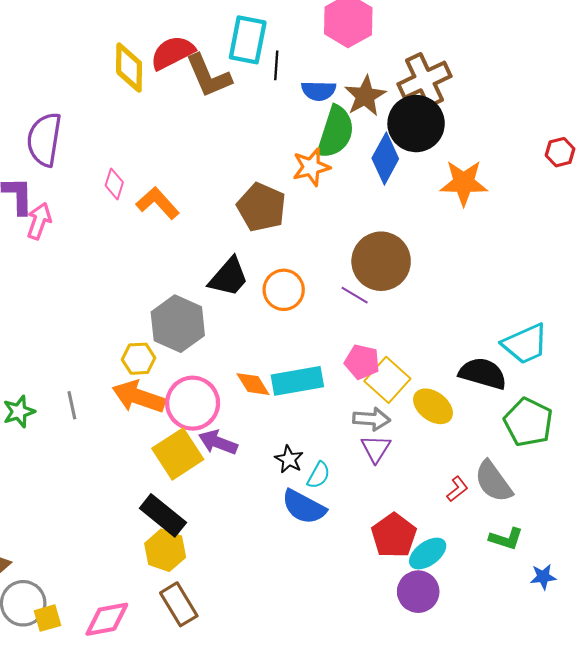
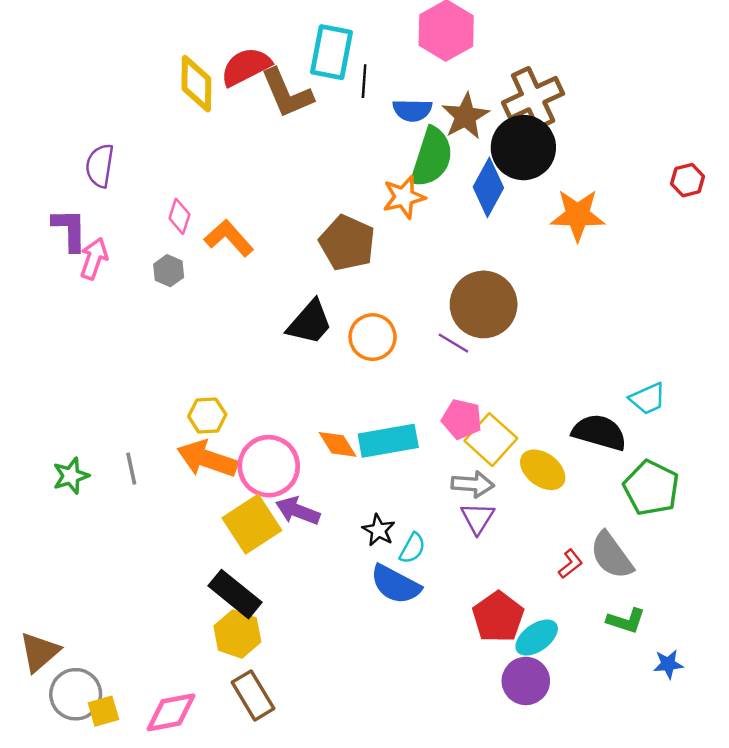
purple semicircle: (44, 139) -> (100, 166), size x0.7
gray hexagon: (178, 324) -> (169, 271), moved, size x0.5
cyan trapezoid: (525, 344) -> (648, 399), size x0.7

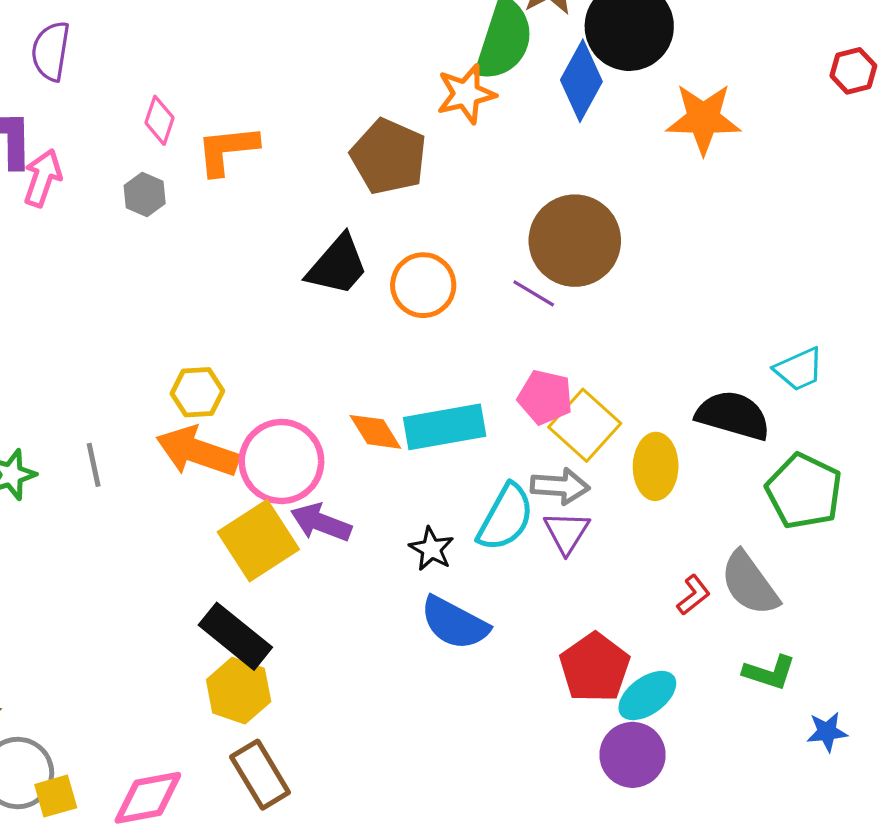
orange L-shape: (229, 238) -> (227, 150), turned -54
yellow ellipse: (543, 470) -> (656, 466), turned 54
cyan semicircle: (412, 548) -> (506, 518), moved, size x1.6

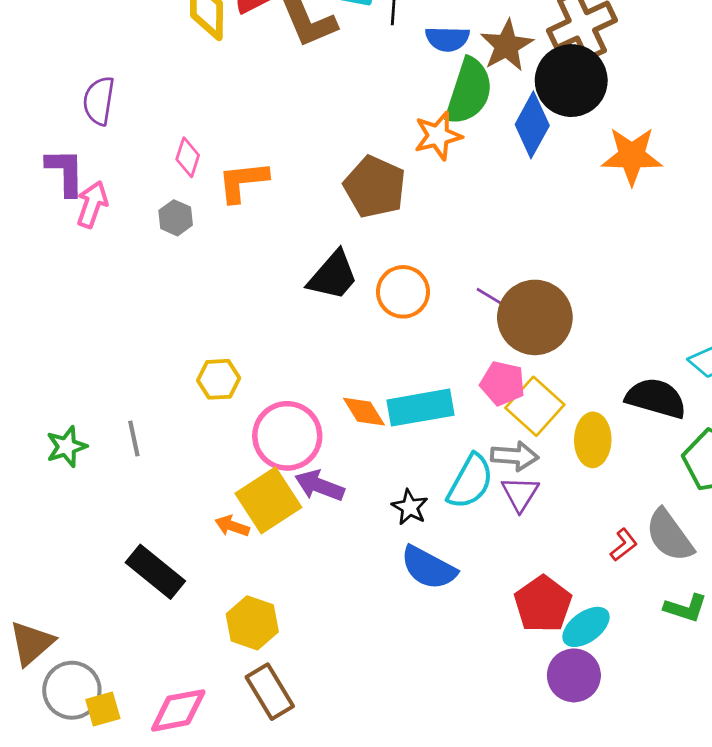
brown circle: (575, 241) -> (535, 317), moved
orange arrow: (197, 452) -> (232, 526), moved, size x0.5
black rectangle: (235, 636) -> (155, 572), moved

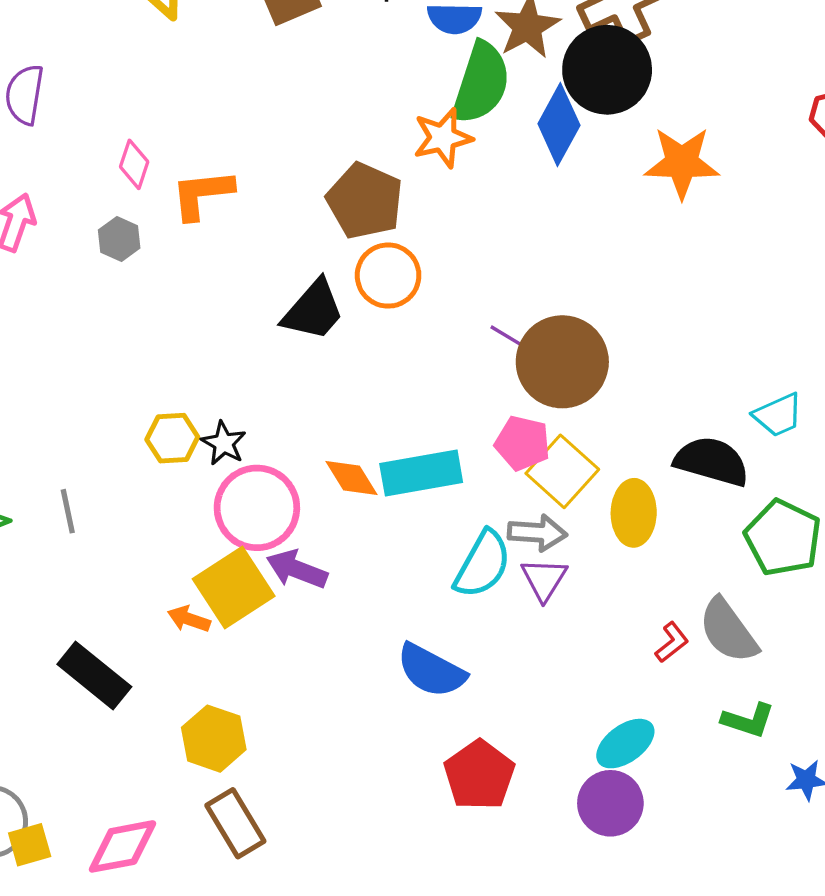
orange circle: (403, 292) -> (388, 276), moved
black star: (410, 507) -> (224, 443), moved
red pentagon: (543, 604) -> (479, 775), moved

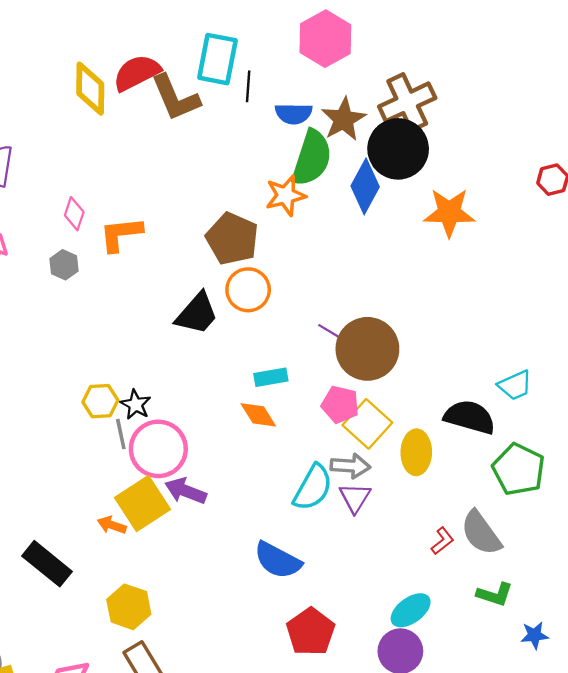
cyan rectangle: (421, 473) -> (271, 377), moved, size x0.6
orange diamond: (352, 478) -> (258, 415), moved
gray line: (68, 511) -> (121, 434), moved

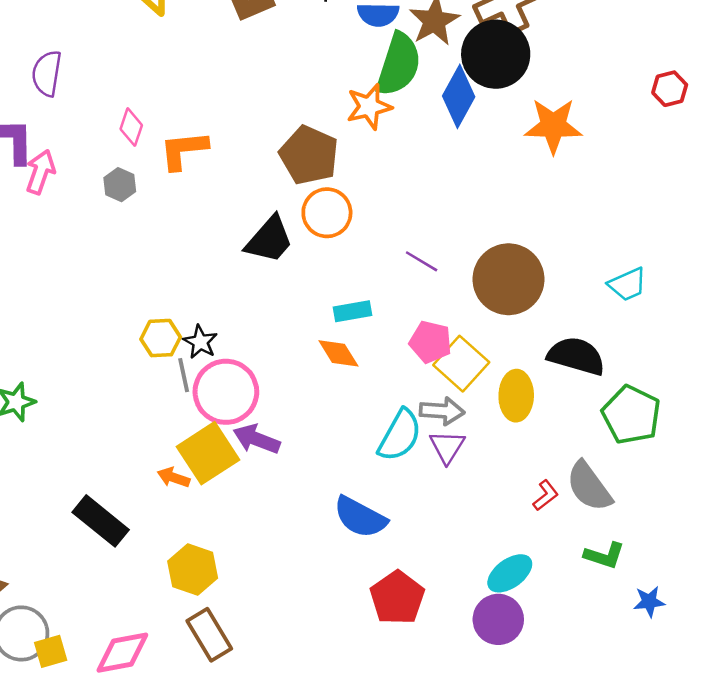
brown circle: (367, 349) -> (509, 279), moved
cyan trapezoid: (515, 385) -> (627, 284), moved

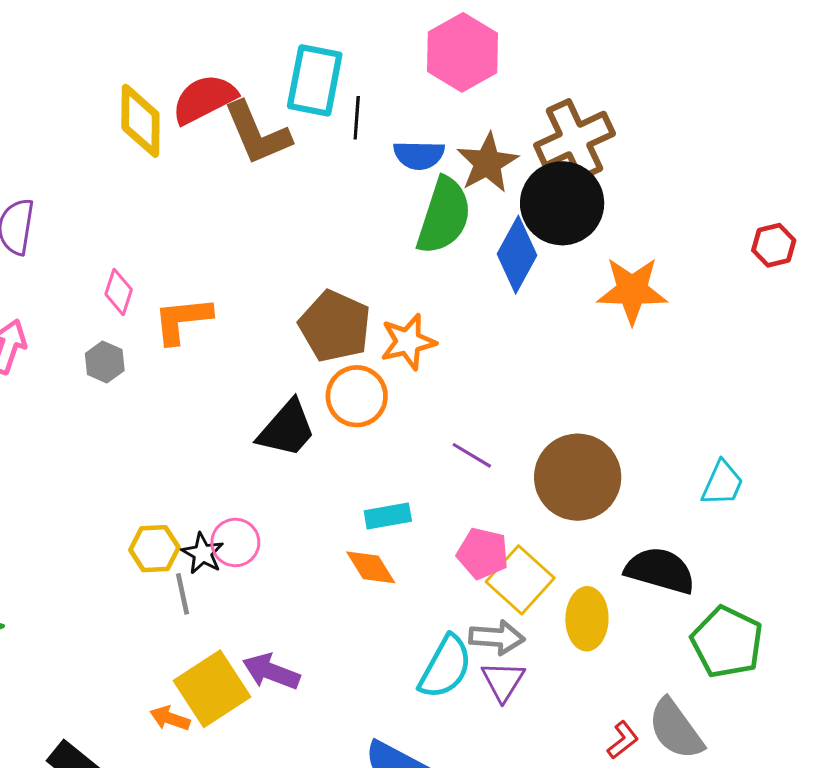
orange star: (369, 107) -> (408, 342), moved
cyan trapezoid: (627, 284) -> (722, 483), turned -42
pink circle: (226, 392) -> (235, 542), moved, size x0.6

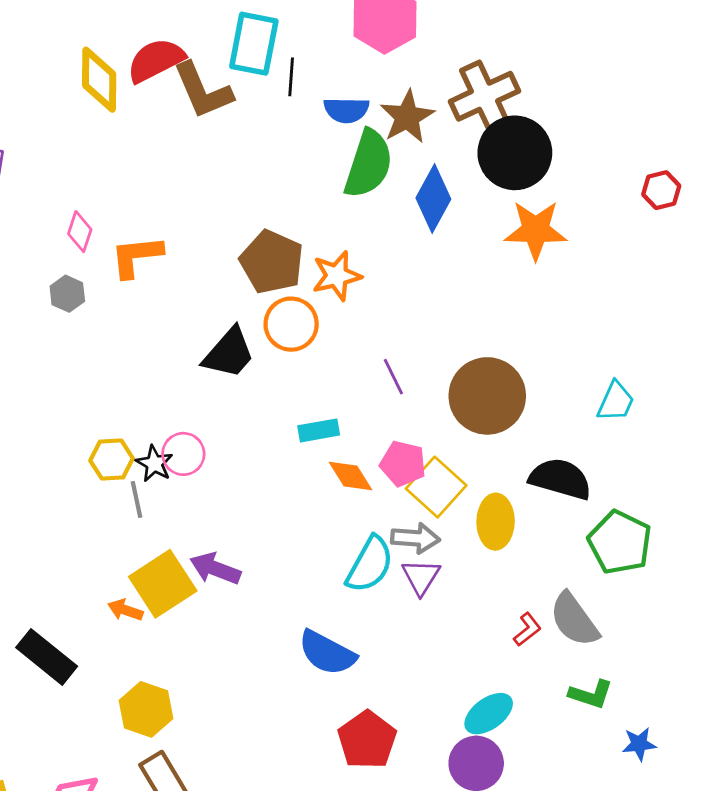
black circle: (562, 203) -> (515, 153), moved
purple line: (472, 455) -> (393, 377), turned 33
orange diamond: (371, 567) -> (350, 476), moved

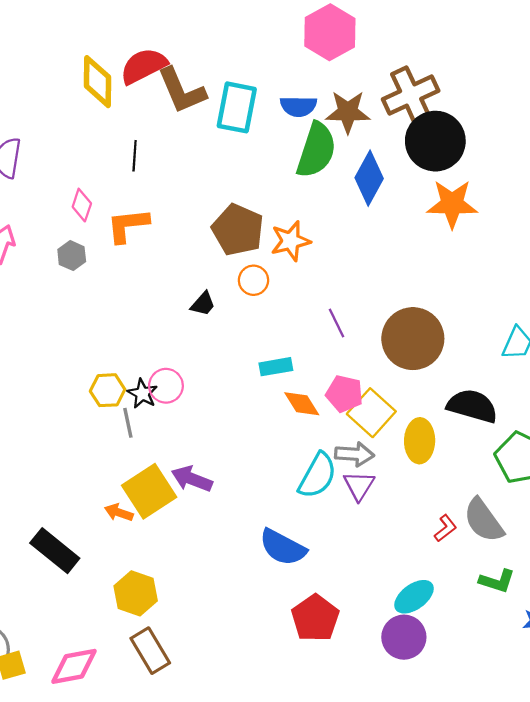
cyan rectangle: (254, 44) -> (237, 107), moved
black line: (291, 77) -> (135, 156), moved
brown star: (407, 117) -> (348, 112), turned 30
orange circle: (291, 324) -> (253, 280), size x0.7
black trapezoid: (229, 353) -> (203, 304), size x0.6

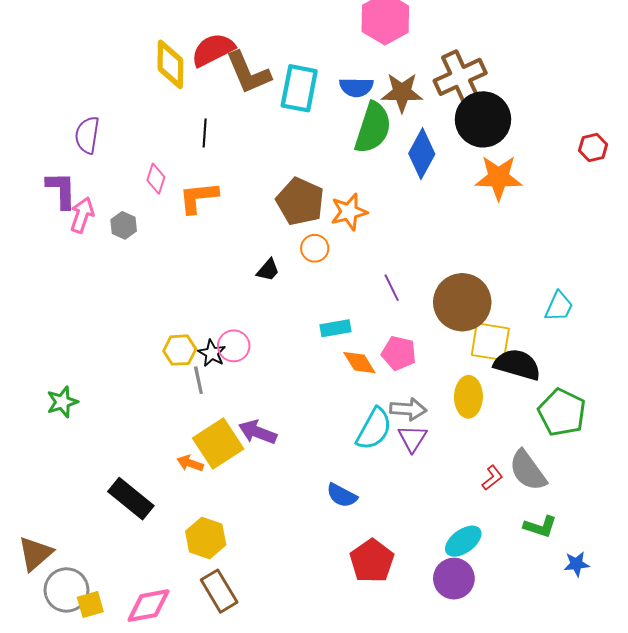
gray hexagon: (72, 256) -> (124, 225), moved
yellow square: (371, 413) -> (490, 342), moved, turned -33
blue semicircle: (283, 547) -> (342, 495), size x0.7

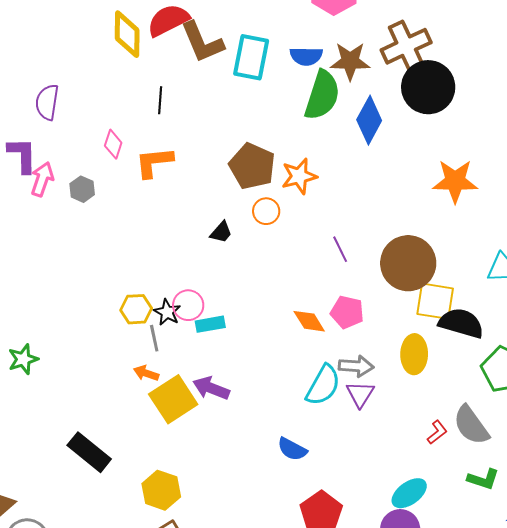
orange star: (499, 178) -> (455, 181), moved
cyan rectangle: (336, 328) -> (210, 324), moved
orange arrow: (190, 463) -> (146, 373), moved

